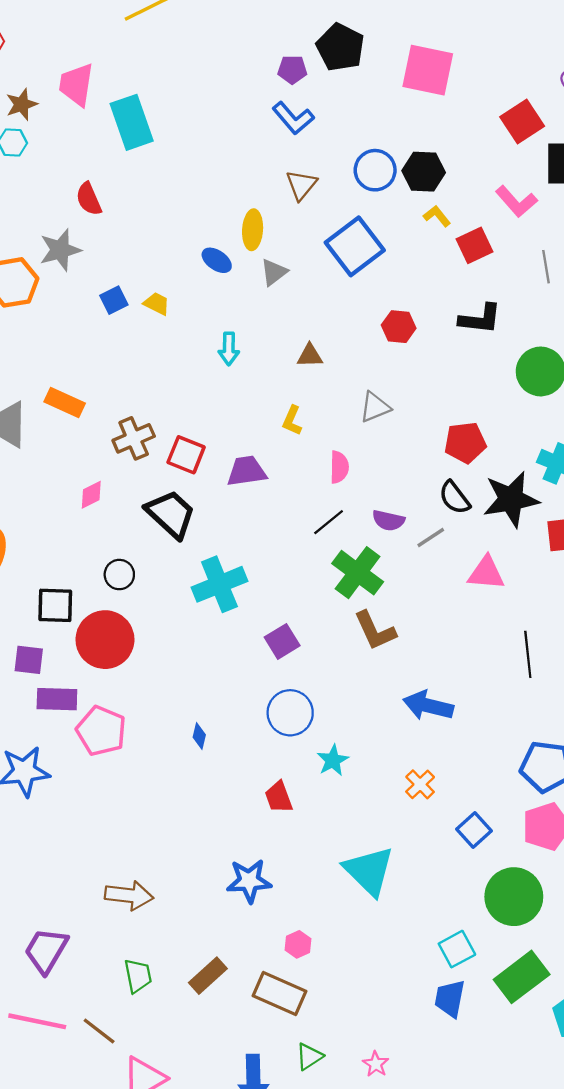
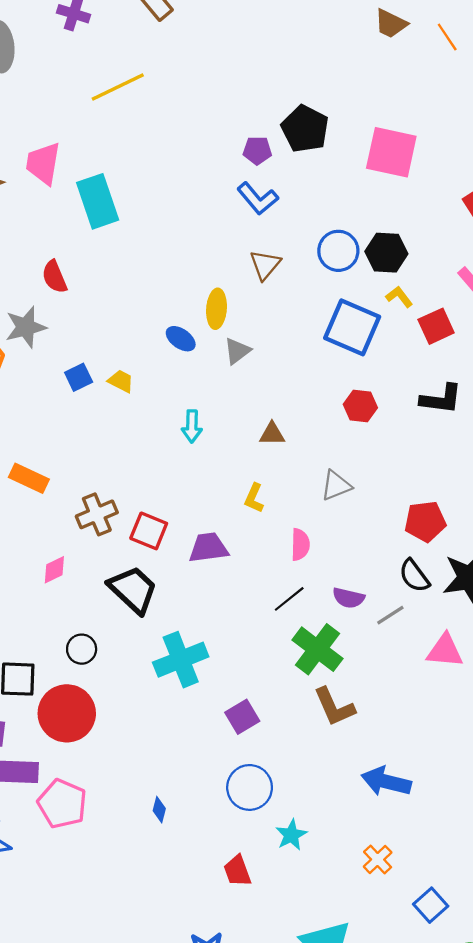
blue square: (355, 246) -> (352, 327), moved, turned -30

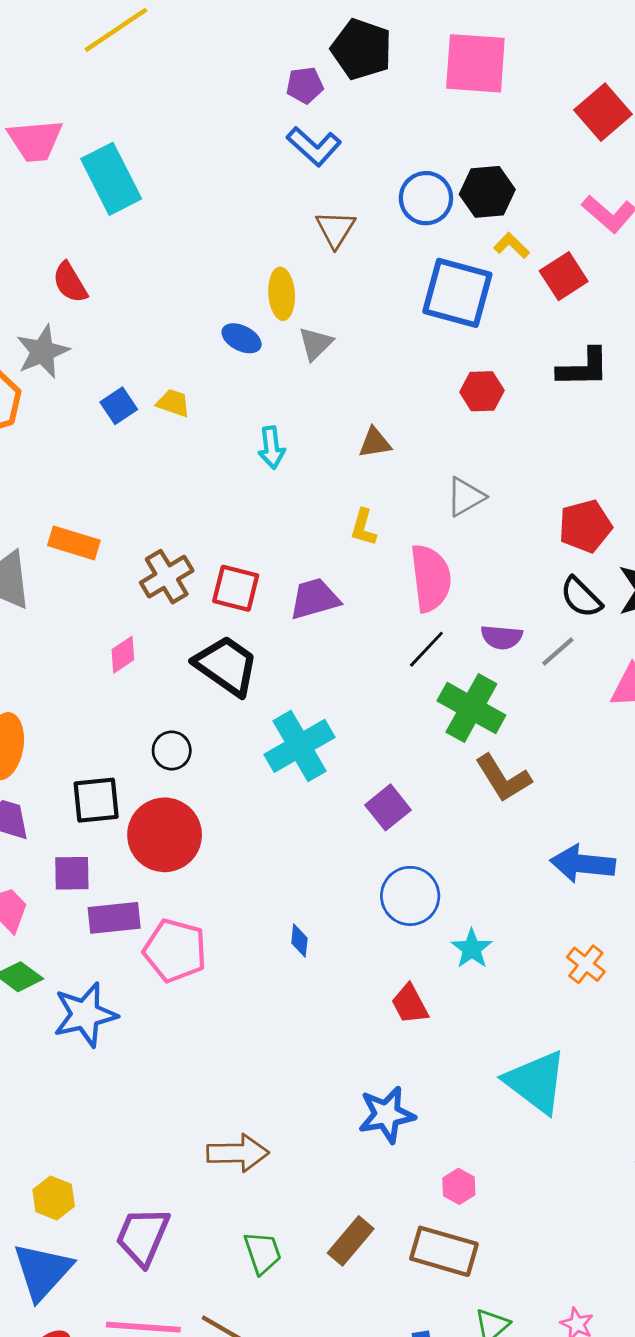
pink trapezoid: (43, 163) -> (35, 141), turned -96
pink semicircle: (300, 545) -> (431, 578), size x1.6

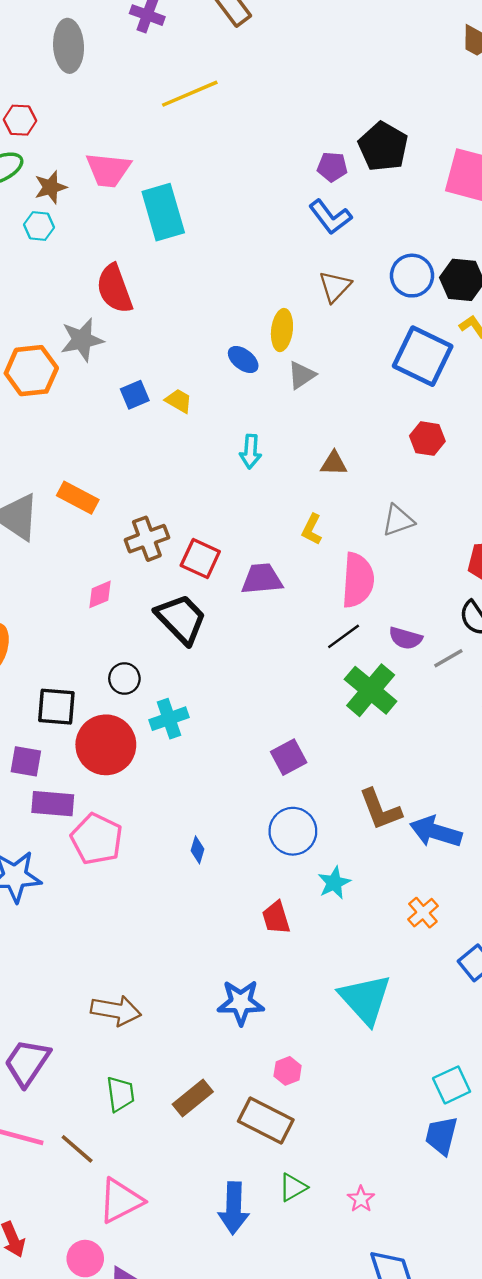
red semicircle: (70, 282) -> (114, 289), size x1.4
cyan cross: (300, 746) -> (169, 719), moved, size x0.7
brown L-shape: (503, 778) -> (380, 809), moved

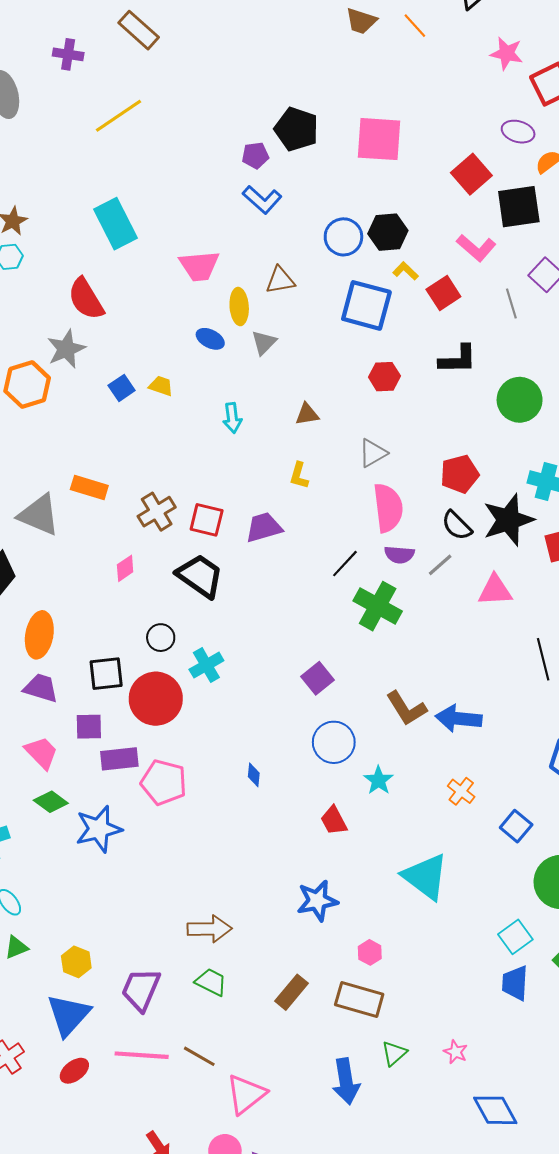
pink trapezoid: (108, 170) -> (199, 266), moved
brown triangle: (335, 287) -> (280, 280), moved, turned 48
pink semicircle: (358, 580) -> (388, 508), moved
green trapezoid: (120, 1094) -> (211, 982), moved, turned -44

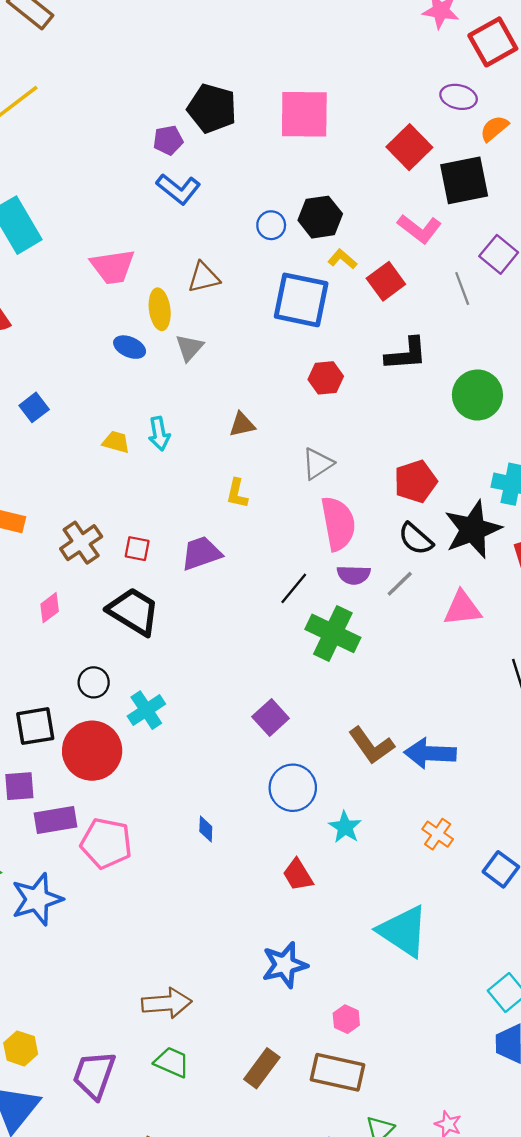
blue circle: (343, 237) -> (271, 225), size x0.7
yellow trapezoid: (161, 386) -> (116, 442), moved
red square: (207, 520) -> (137, 549), size x0.7

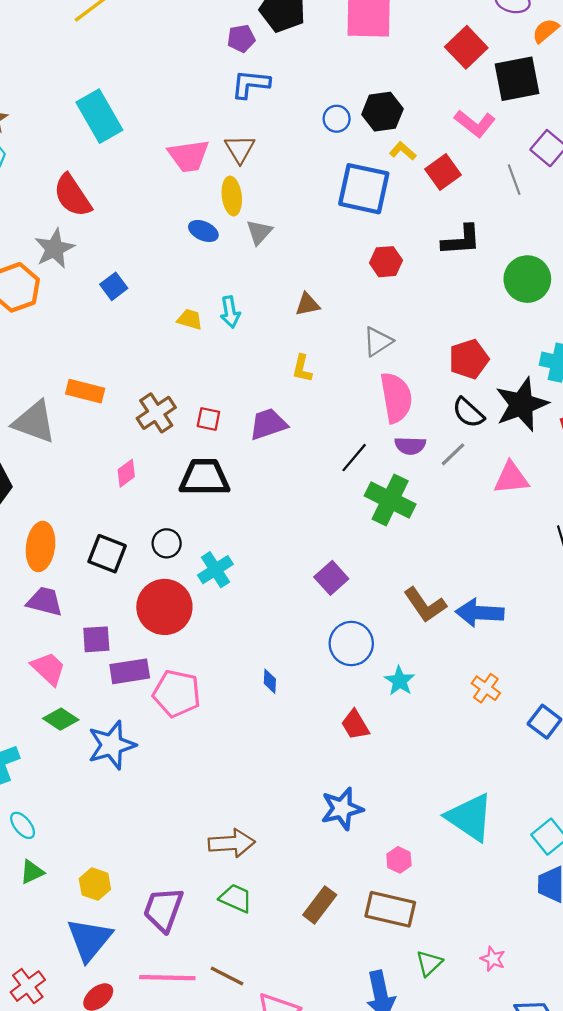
blue L-shape: (178, 189) -> (250, 84), turned 147
brown triangle: (204, 277) -> (240, 149), moved, turned -48
black trapezoid: (133, 611) -> (204, 477), turned -32
black square: (35, 726) -> (107, 554), moved, turned 30
cyan triangle: (403, 931) -> (470, 817), moved

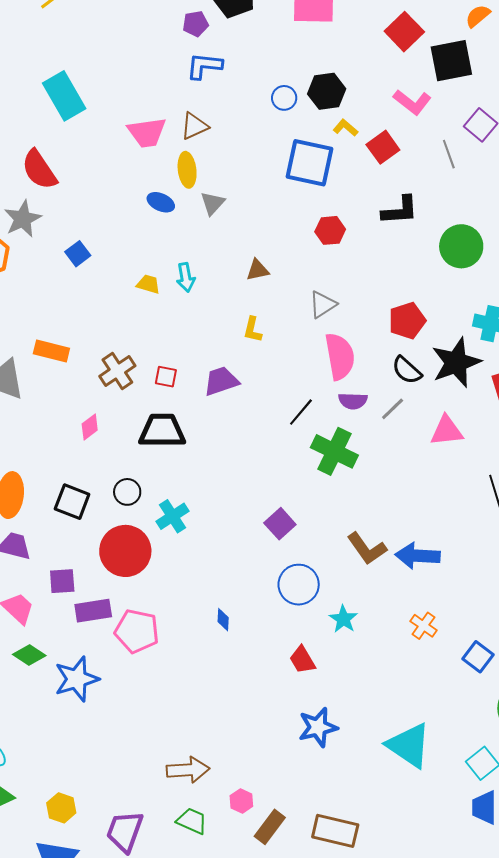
brown triangle: (240, 149) -> (194, 126), turned 36
blue star: (342, 809) -> (318, 727), moved
pink hexagon: (399, 860) -> (241, 801), moved

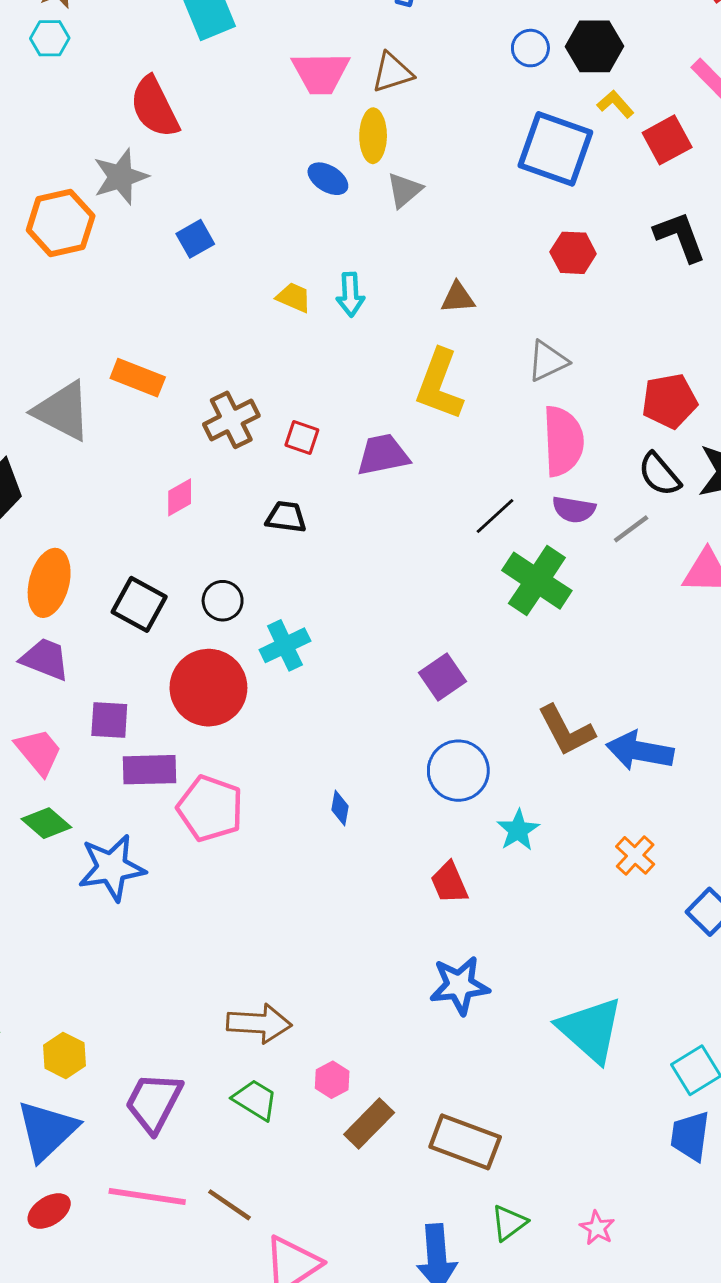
black L-shape: (400, 210) -> (680, 237), turned -114
yellow L-shape: (253, 330) -> (439, 385), size x1.8
black trapezoid: (162, 431) -> (286, 517), size x0.6

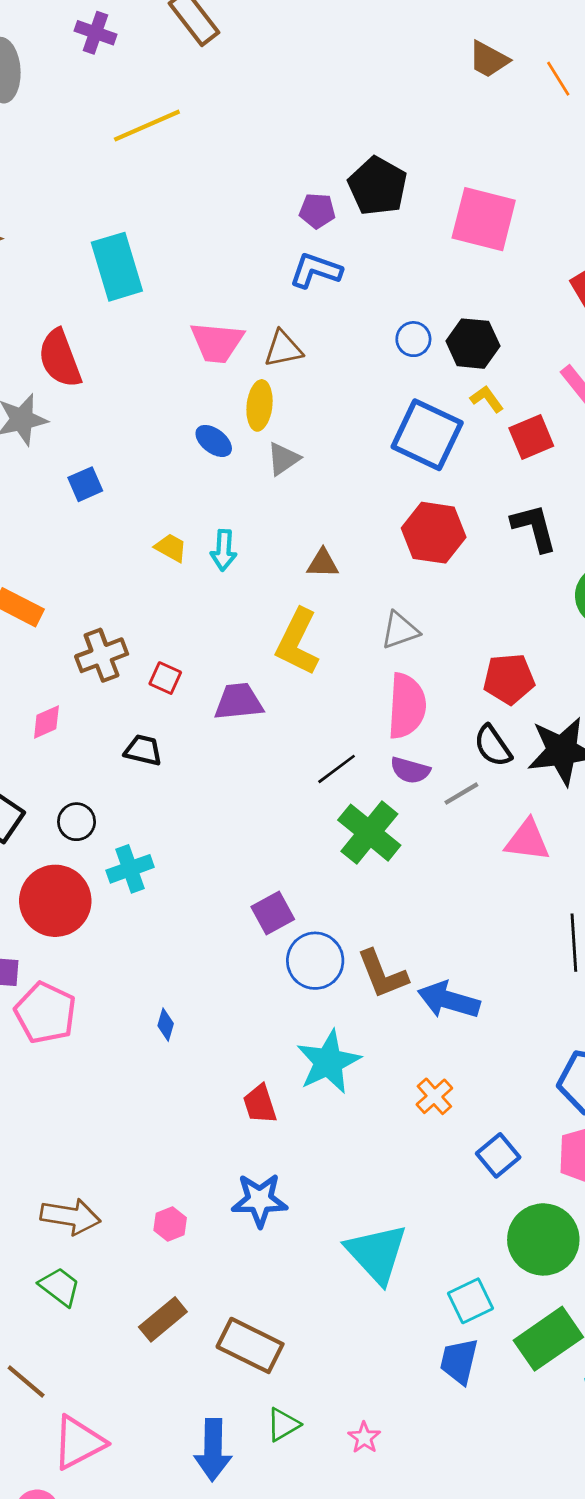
red hexagon: (573, 253) -> (434, 533), size x1.5
blue circle: (458, 771) -> (315, 961), moved
cyan star: (518, 830) -> (328, 1062), size x1.6
pink hexagon: (332, 1080) -> (170, 1224), moved

